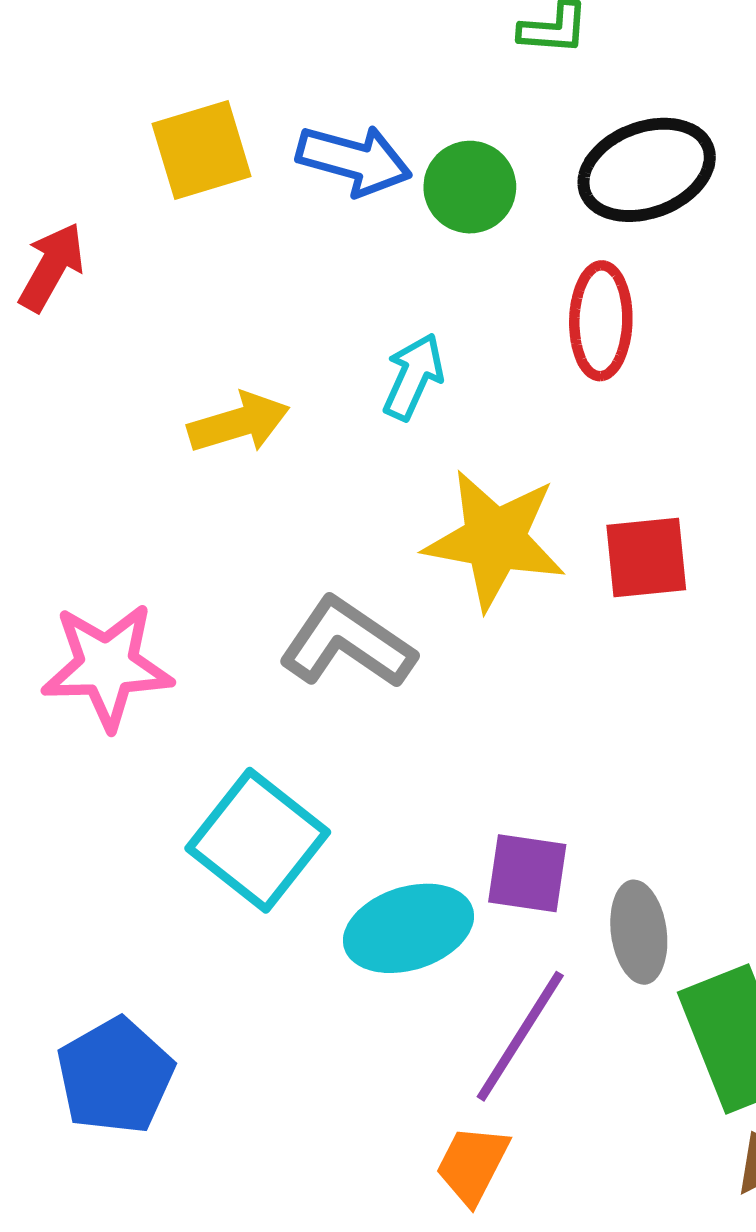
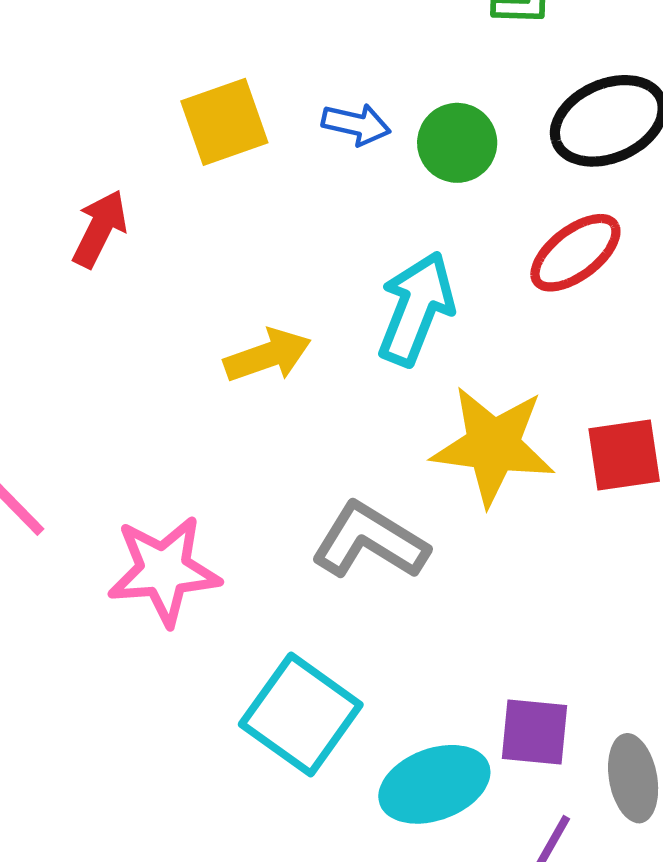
blue arrow: (354, 160) -> (356, 124), size x0.7
red ellipse: (601, 321) -> (575, 253), turned 54
cyan arrow: (413, 377) -> (416, 308), size x1.5

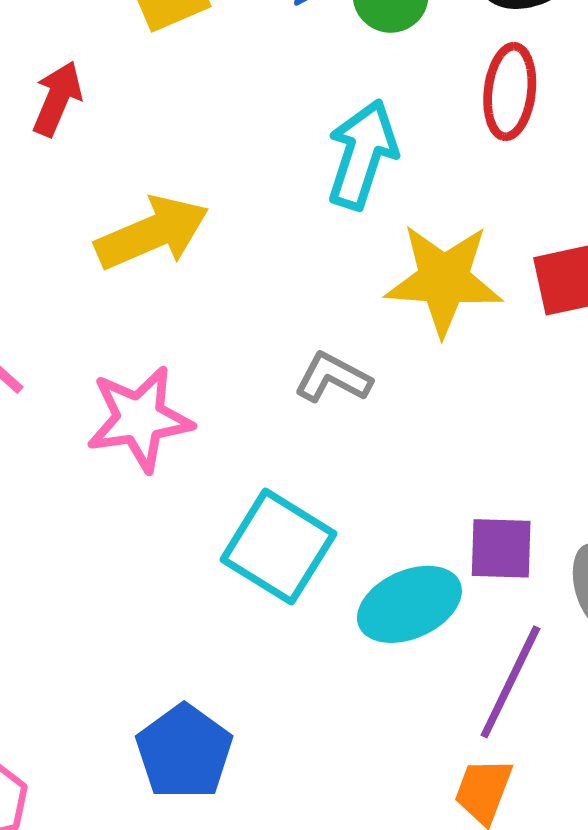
red ellipse: (575, 253) -> (510, 92), turned -42
yellow arrow: (267, 355) -> (152, 233), moved, size x1.4
gray L-shape: (370, 541) -> (333, 378), size x0.7

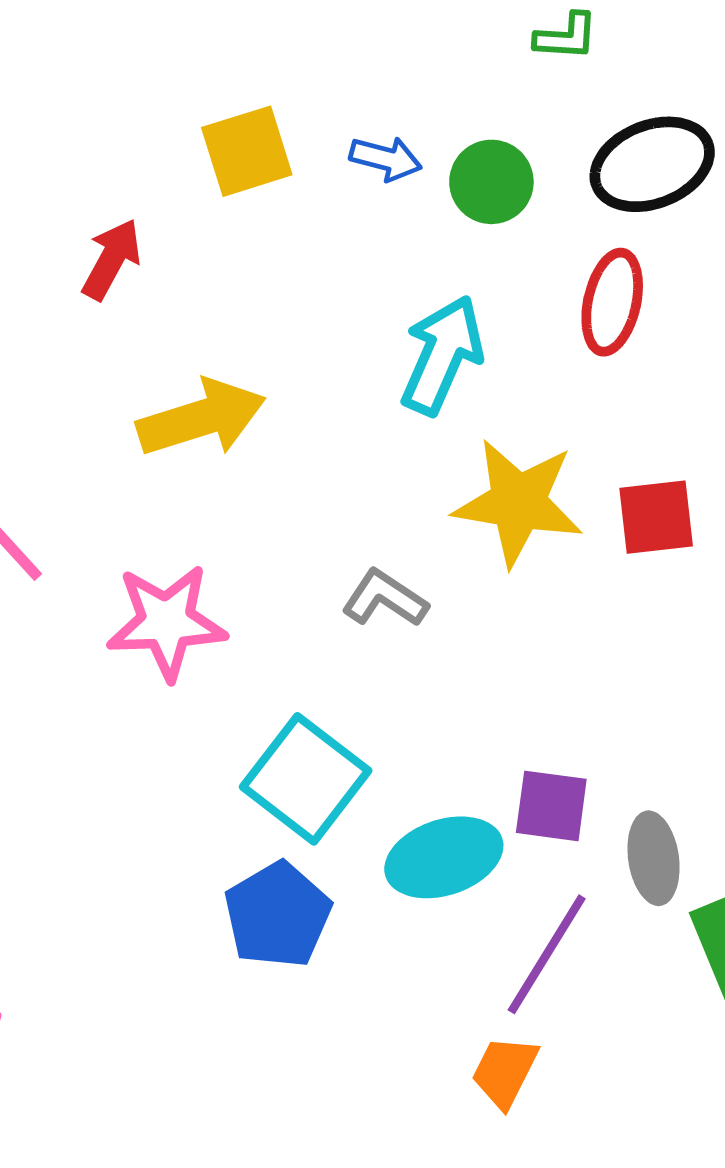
blue pentagon: (184, 752) -> (278, 915), moved

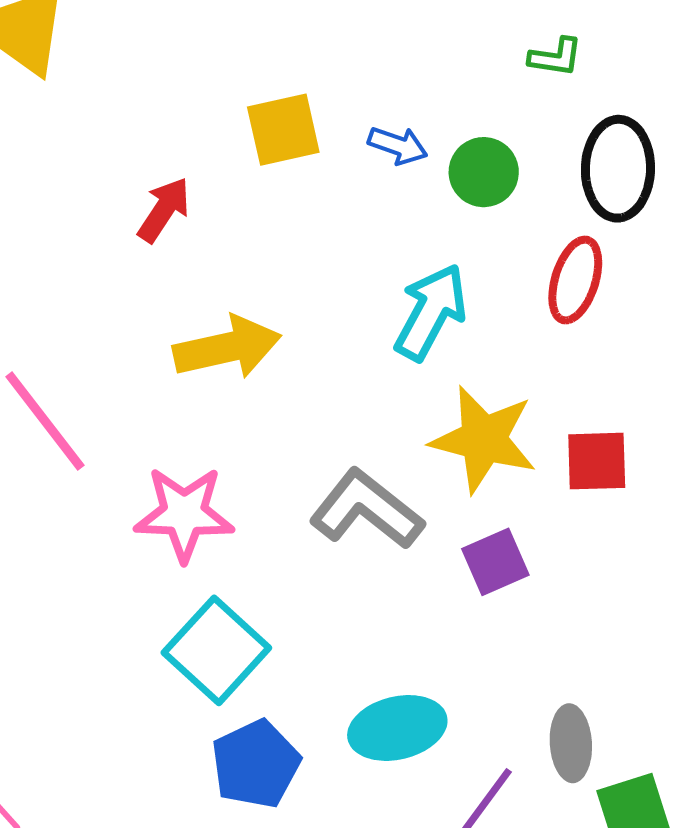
black ellipse: (652, 164) -> (618, 169), turned -72
gray L-shape: (385, 598) -> (366, 509), size x1.6
cyan square: (306, 779) -> (216, 650), moved
purple square: (551, 806) -> (495, 562), moved, turned -36

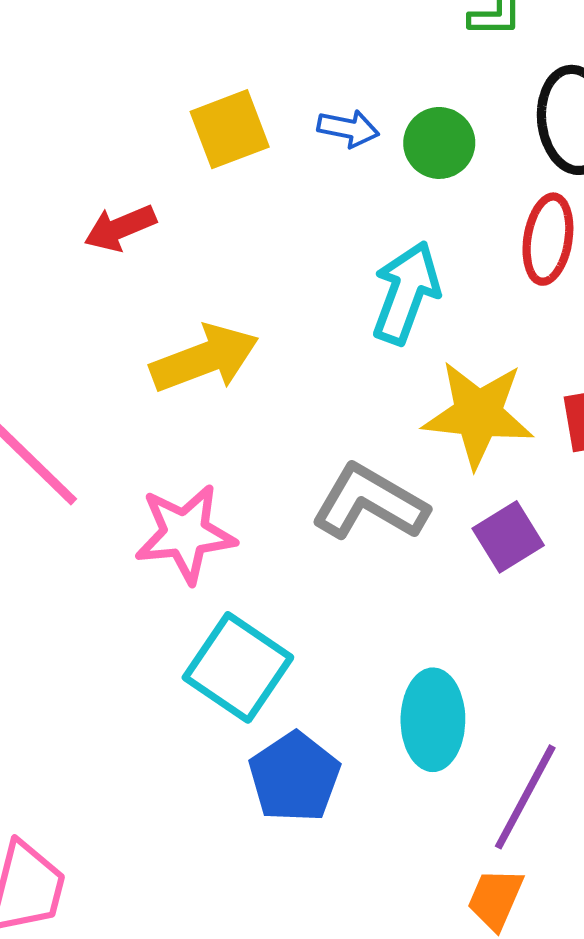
red arrow: (164, 210) -> (120, 228), turned -138
cyan ellipse: (397, 728) -> (433, 720), turned -68

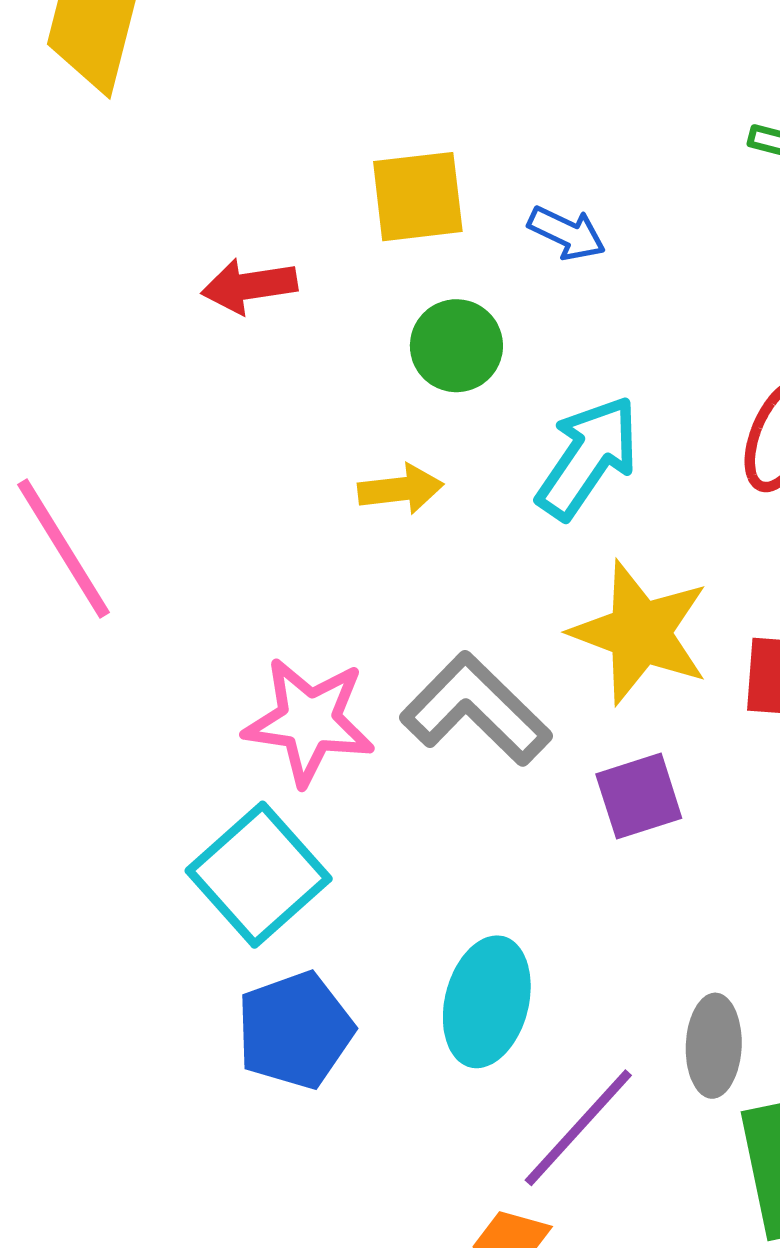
green circle: (439, 143) -> (456, 346), moved
yellow arrow: (205, 359) -> (401, 489), moved, size x0.6
pink star: (185, 534) -> (309, 721), moved

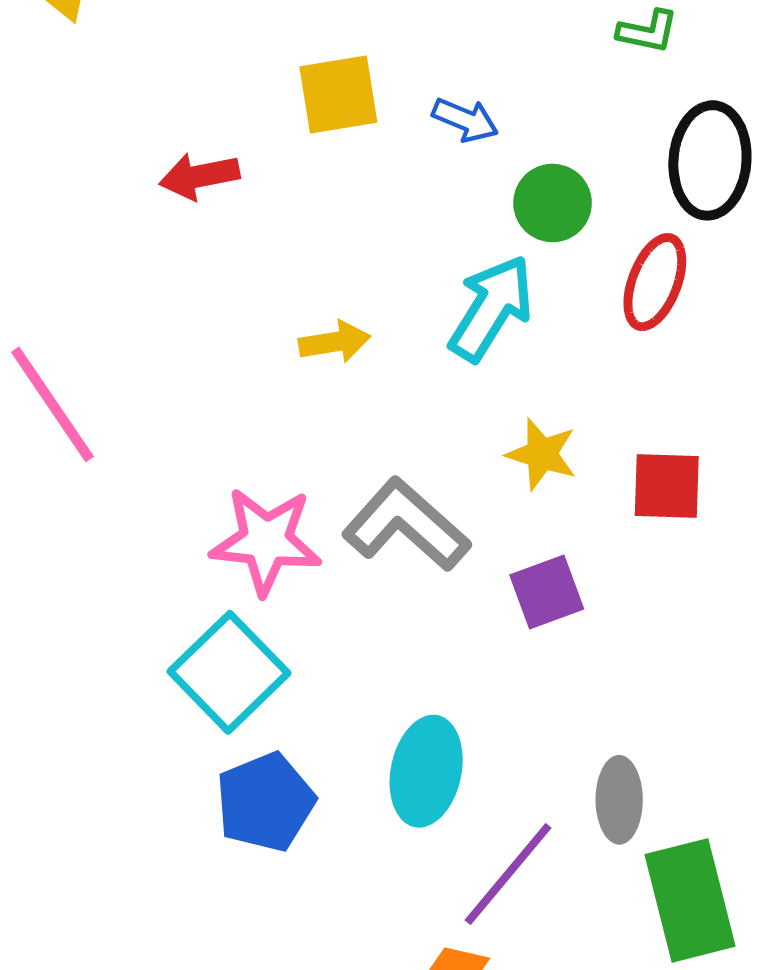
green circle: (456, 346) -> (553, 203), moved
yellow star: (640, 633) -> (542, 454), size x0.6

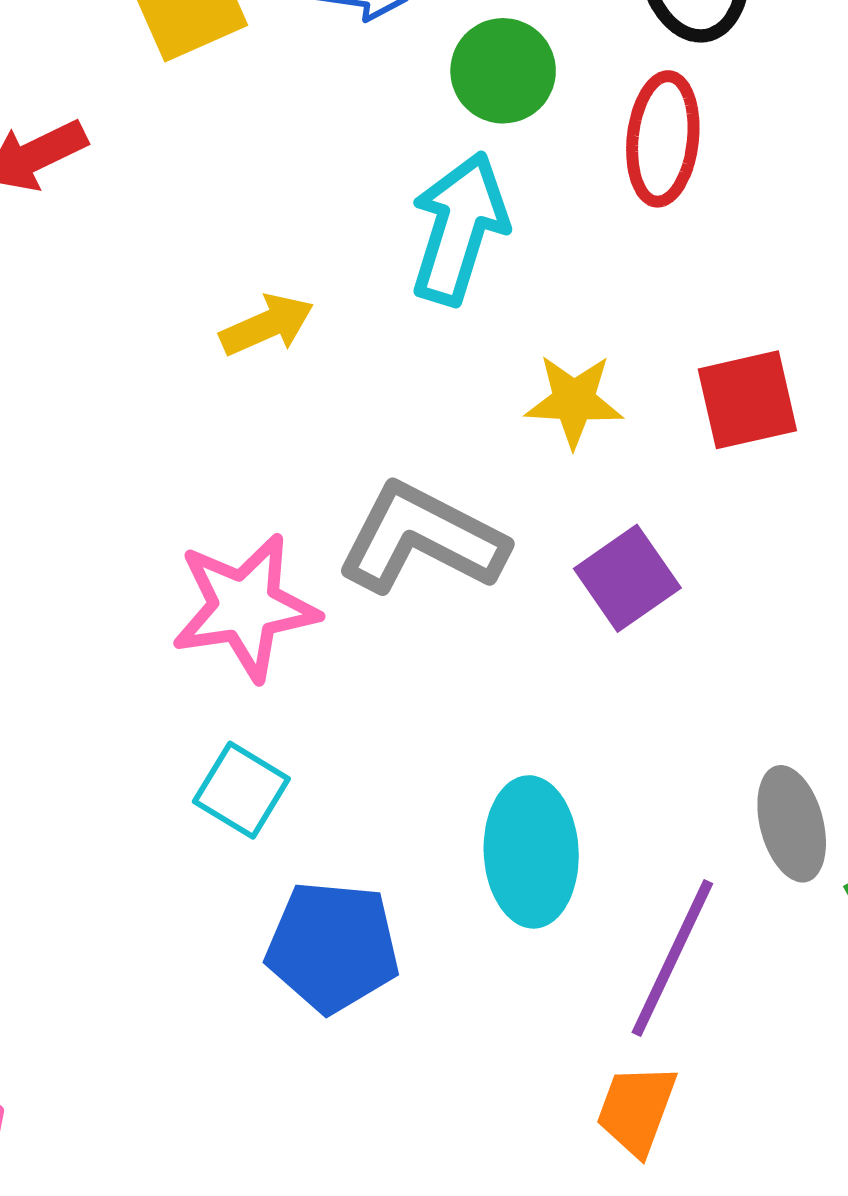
cyan square: (229, 672) -> (241, 790), size x0.6
blue pentagon: (265, 802) -> (333, 947), turned -30

